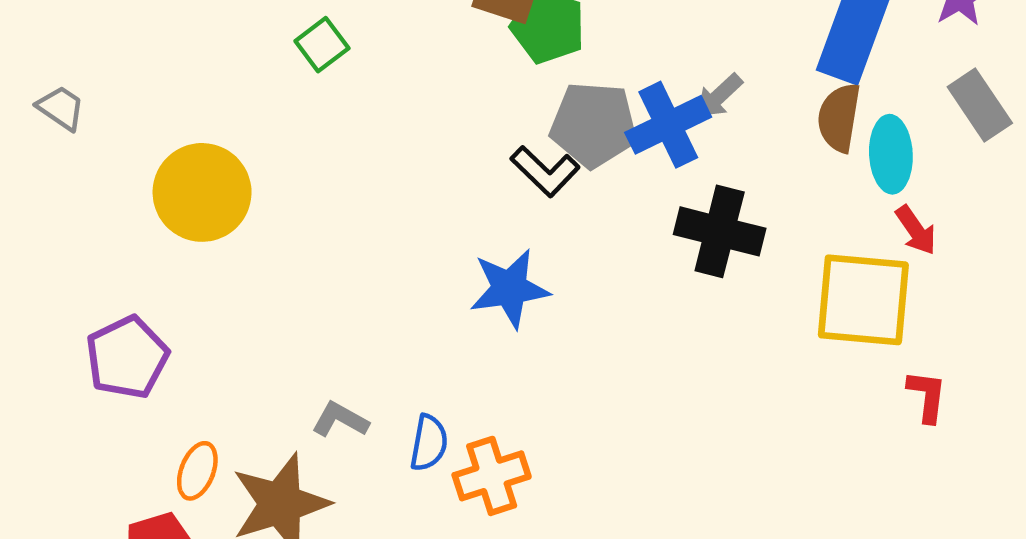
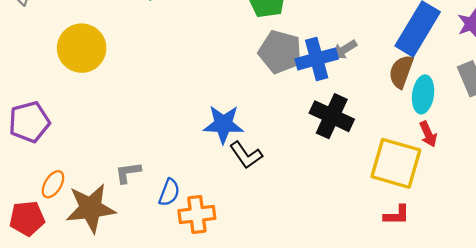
black L-shape: (545, 171) -> (246, 155), moved
red L-shape: (927, 396) -> (397, 215), moved, turned 72
gray L-shape: (340, 420) -> (128, 173), turned -48

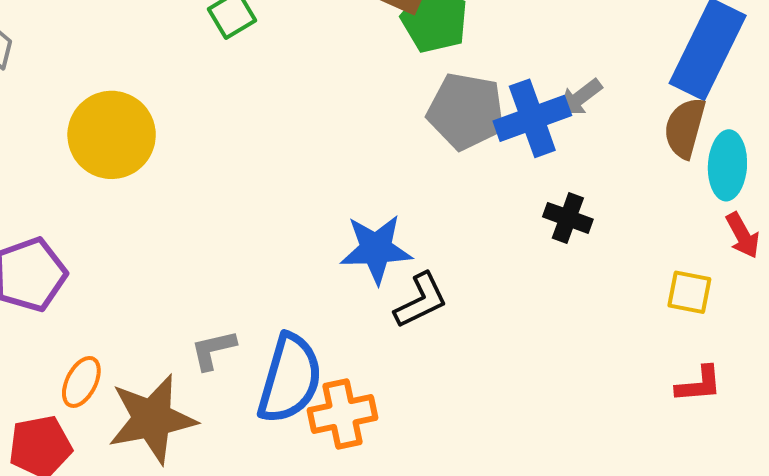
black cross: (332, 116) -> (568, 218), size x0.6
black L-shape: (246, 155) -> (421, 300), turned -76
yellow square: (396, 163) -> (689, 292), size x0.5
blue semicircle: (169, 192) -> (290, 379), size x1.8

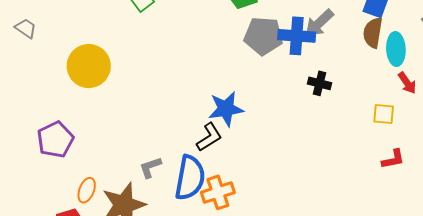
gray arrow: (580, 97) -> (319, 23), size x1.4
blue cross: (532, 118) -> (297, 36), turned 30
black L-shape: (421, 300) -> (209, 137), moved

